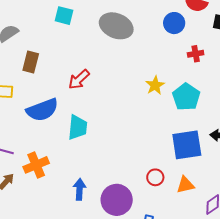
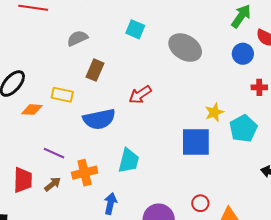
cyan trapezoid: (78, 127) -> (129, 161), moved
blue square: (187, 145) -> (196, 142), moved
blue arrow: (79, 189) -> (110, 204), moved

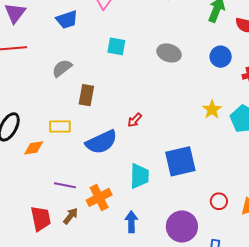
gray ellipse: (185, 48) -> (169, 53), size x0.7
blue circle: (243, 54) -> (221, 57), moved
red arrow: (140, 95) -> (135, 120), moved, size x0.7
blue square: (196, 142) -> (180, 161), moved

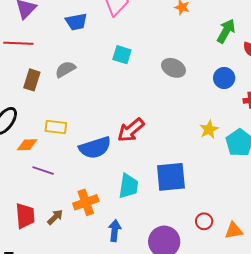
brown rectangle: (86, 95) -> (32, 80), moved
red arrow: (135, 120) -> (131, 130), size x1.8
purple line: (65, 185) -> (43, 170), moved

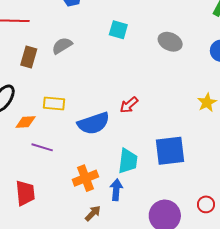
red arrow: (131, 130) -> (129, 105), size x0.7
brown arrow: (55, 217) -> (93, 213), moved
red circle: (204, 221) -> (206, 204), moved
blue arrow: (115, 231) -> (116, 190), moved

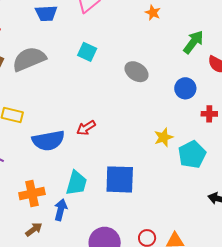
gray semicircle: (62, 46) -> (29, 59), size x1.6

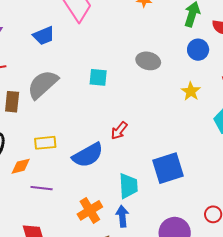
cyan square: (87, 52) -> (98, 77), moved
blue circle: (185, 88) -> (198, 50), moved
yellow star: (164, 137) -> (191, 91), moved

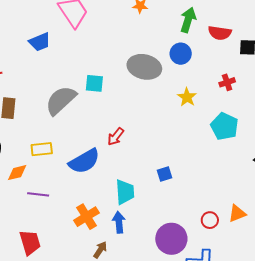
blue circle: (198, 50) -> (181, 54), moved
gray ellipse: (148, 61) -> (144, 67), size x1.4
gray semicircle: (43, 84) -> (61, 100), moved
blue square: (168, 168) -> (165, 174), size x0.5

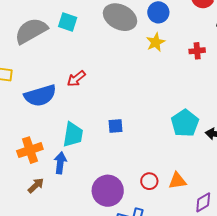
yellow star: (187, 97) -> (156, 42), moved
cyan pentagon: (224, 126) -> (185, 123), moved

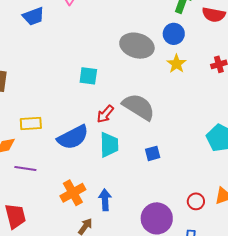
cyan square: (68, 22) -> (88, 76), moved
gray semicircle: (31, 31) -> (139, 107), moved, turned 72
cyan trapezoid: (73, 135) -> (109, 145), moved

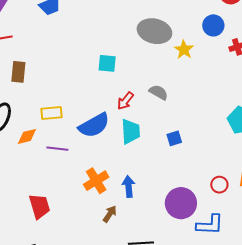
blue circle: (174, 34) -> (213, 25), moved
yellow star: (177, 64) -> (184, 50), moved
gray semicircle: (139, 107) -> (159, 92), size x0.6
purple line: (25, 168) -> (57, 149), moved

